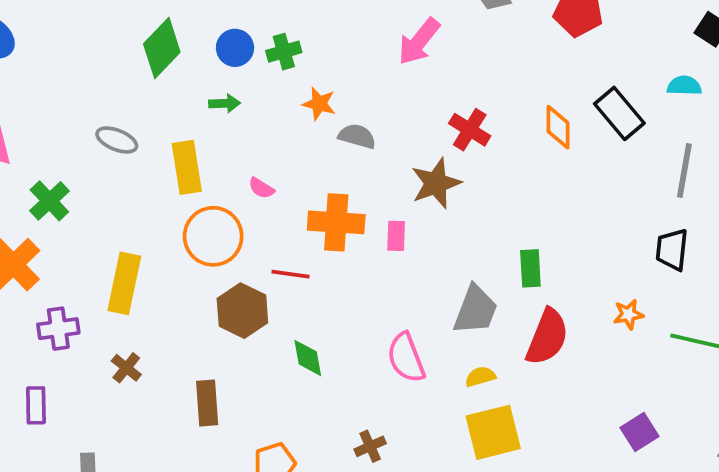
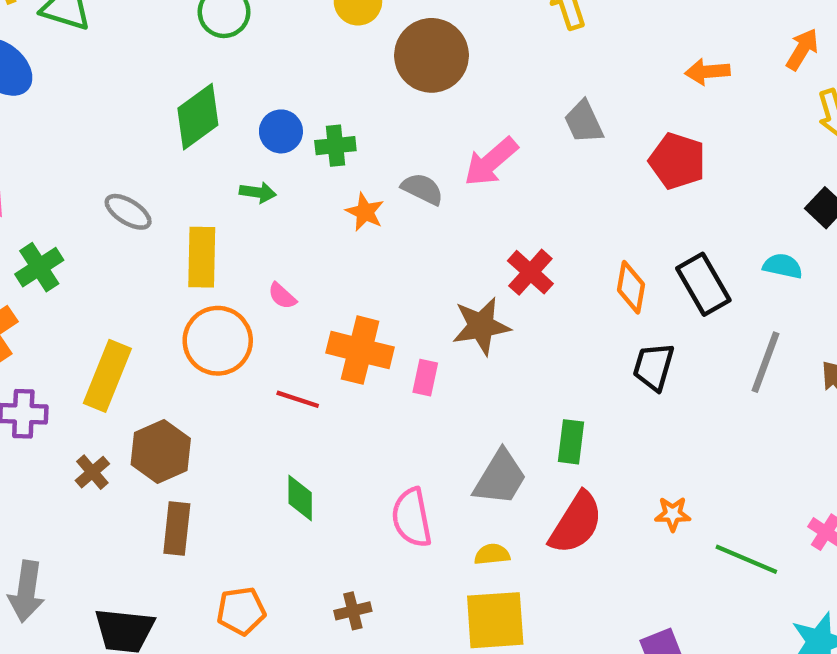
gray semicircle: (357, 136) -> (422, 189), moved
black trapezoid: (672, 250) -> (654, 367), moved
brown hexagon: (242, 311) -> (161, 451), moved

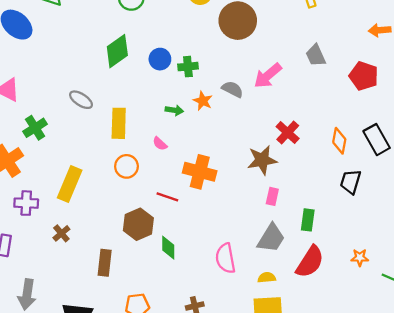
green arrow: (258, 192) -> (174, 110), moved
orange circle: (218, 341) -> (126, 166), size x0.7
pink rectangle: (425, 378) -> (272, 196), moved
brown hexagon: (161, 451) -> (138, 224), moved

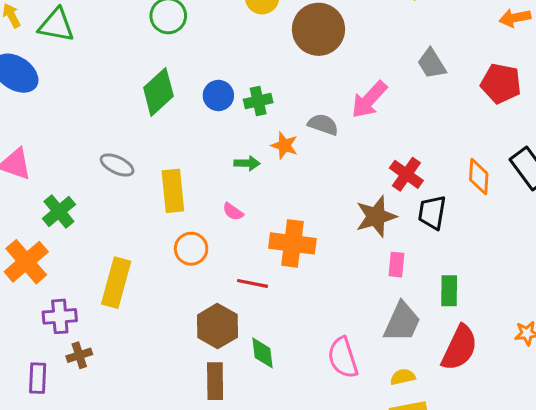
black trapezoid: (351, 182) -> (432, 213), moved
brown cross: (61, 233) -> (79, 355), moved, turned 30
brown rectangle: (105, 263) -> (215, 381), moved

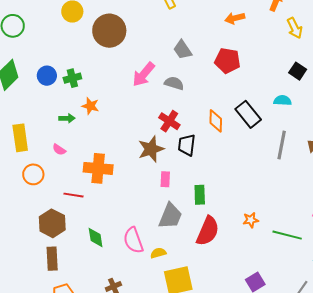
gray semicircle: (323, 124) -> (174, 83), moved
green diamond: (262, 353) -> (96, 237), moved
yellow semicircle: (403, 377) -> (158, 253), moved

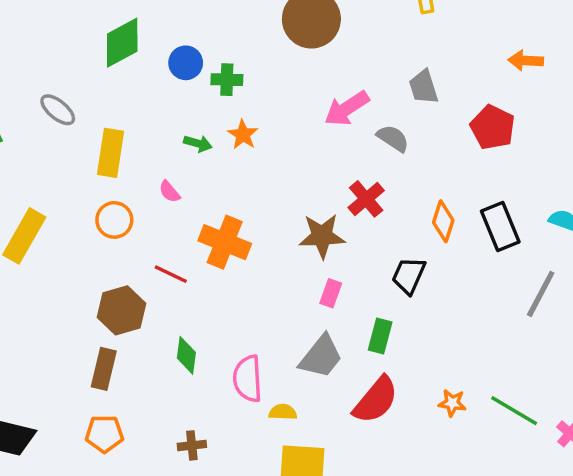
black trapezoid: (187, 145) -> (409, 276), moved
green line: (287, 235) -> (514, 411), moved

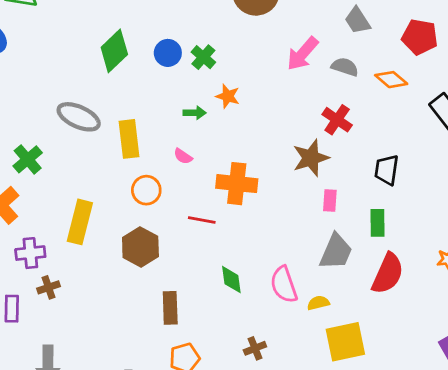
green cross: (227, 80) -> (203, 57), turned -35
gray ellipse: (58, 110) -> (79, 117), size x1.4
orange diamond: (443, 221) -> (391, 80), moved, turned -52
brown hexagon: (122, 310) -> (140, 247), moved

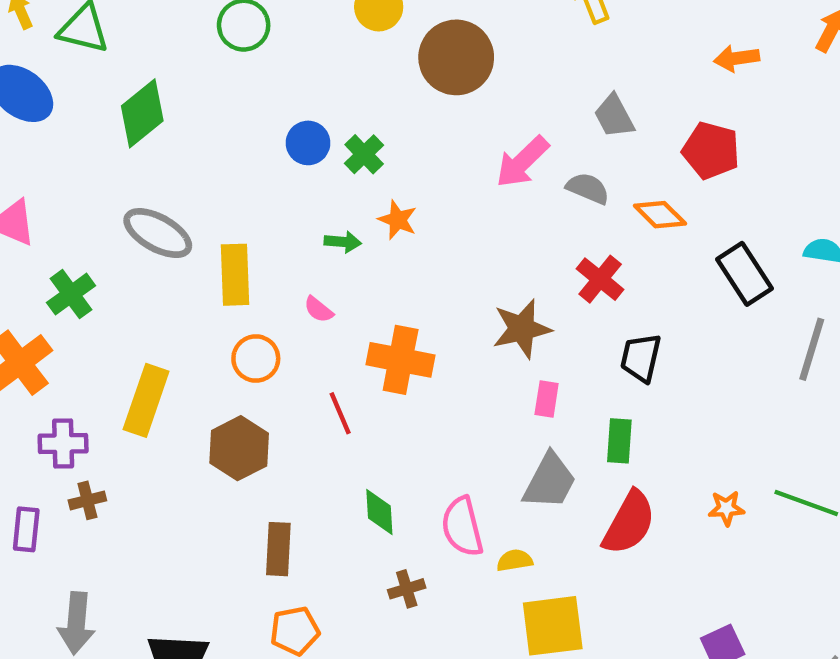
green diamond: (114, 51) -> (142, 113), moved
red cross: (337, 120) -> (600, 279), moved
red line: (202, 220) -> (340, 413), turned 52
brown cross: (255, 348) -> (407, 589), moved

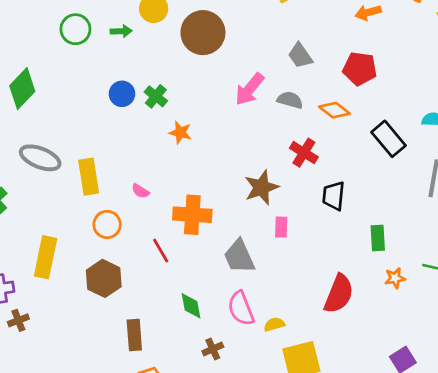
green arrow: (343, 242) -> (121, 31), moved
green rectangle: (619, 441) -> (378, 238), moved
gray trapezoid: (550, 481) -> (239, 257), moved, turned 135

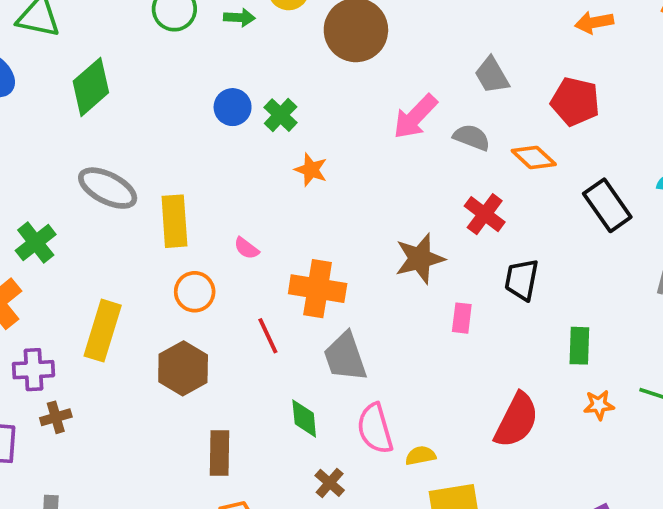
pink rectangle: (281, 227) -> (462, 318), moved
gray trapezoid: (239, 257) -> (345, 357), moved
brown cross: (213, 349) -> (330, 483), turned -30

